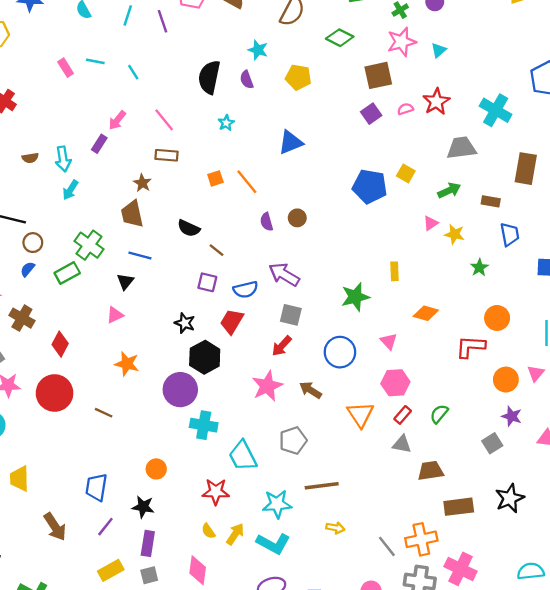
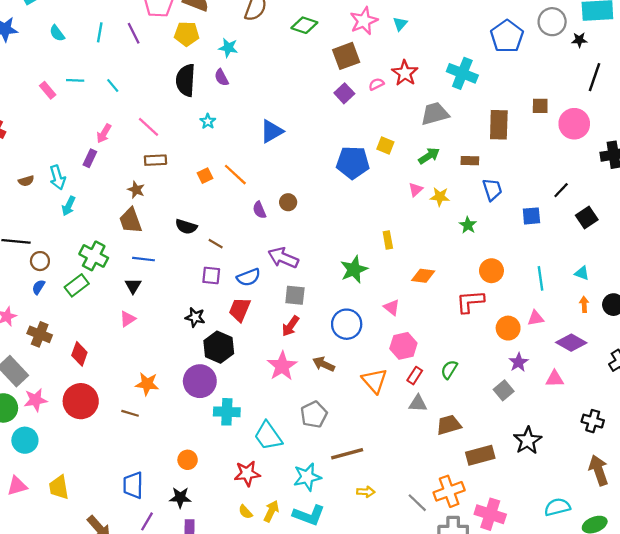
yellow pentagon: (298, 77) -> (187, 34), moved
orange star: (127, 364) -> (147, 384), moved
pink triangle: (536, 373) -> (536, 318), turned 48
purple star: (512, 416) -> (518, 362), turned 30

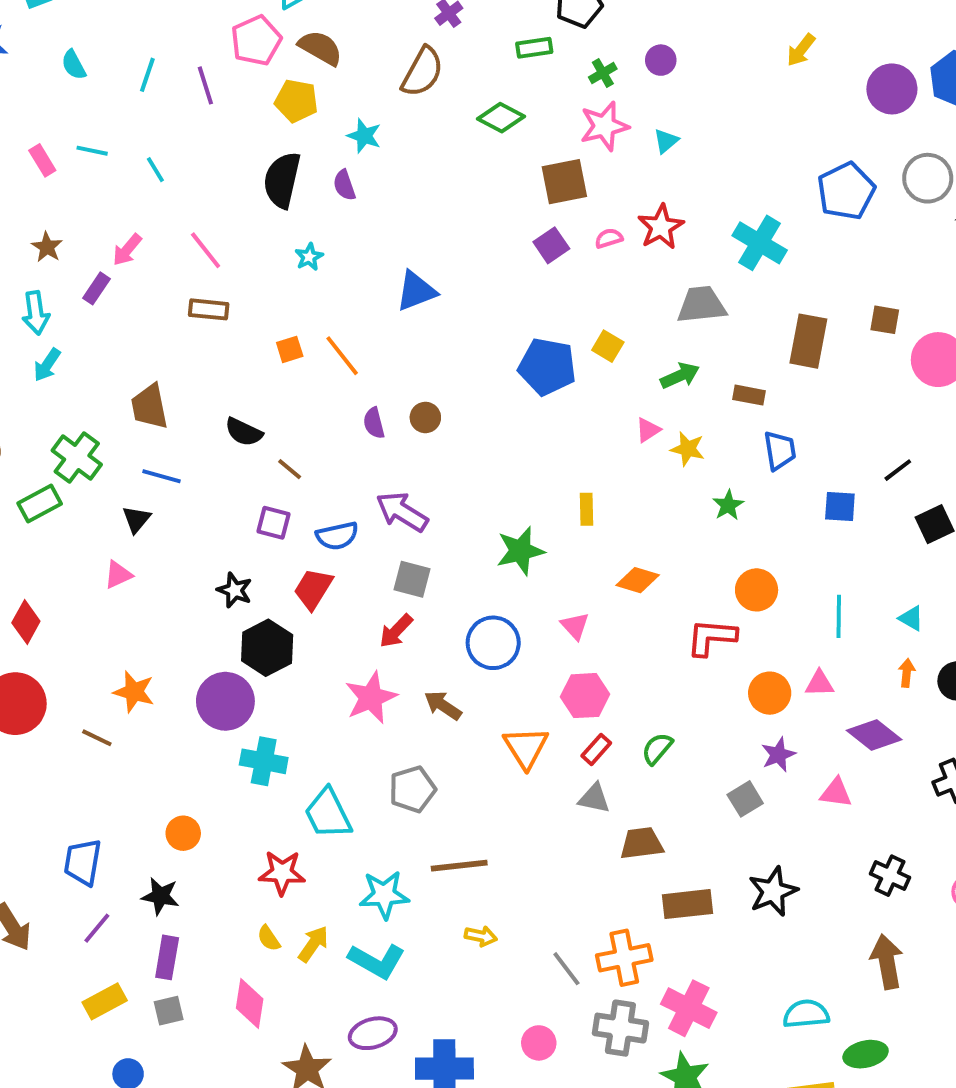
brown star: (136, 190) -> (47, 247), moved

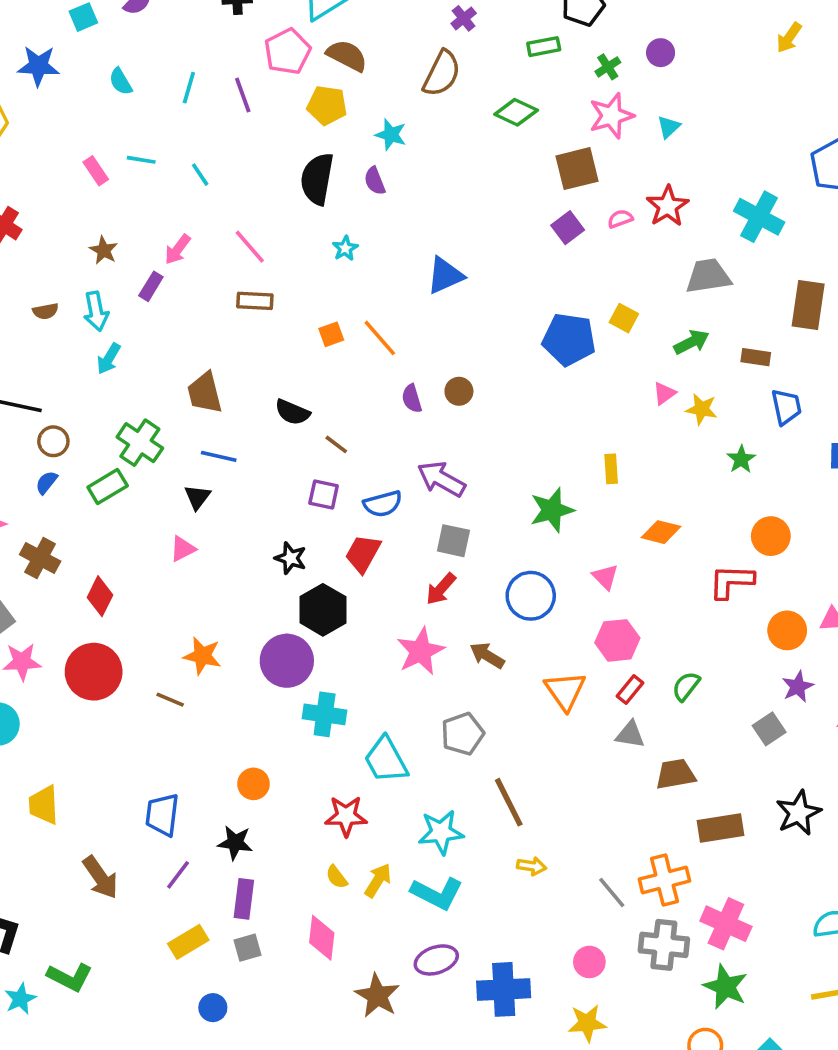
brown line: (459, 866) -> (509, 802), turned 72

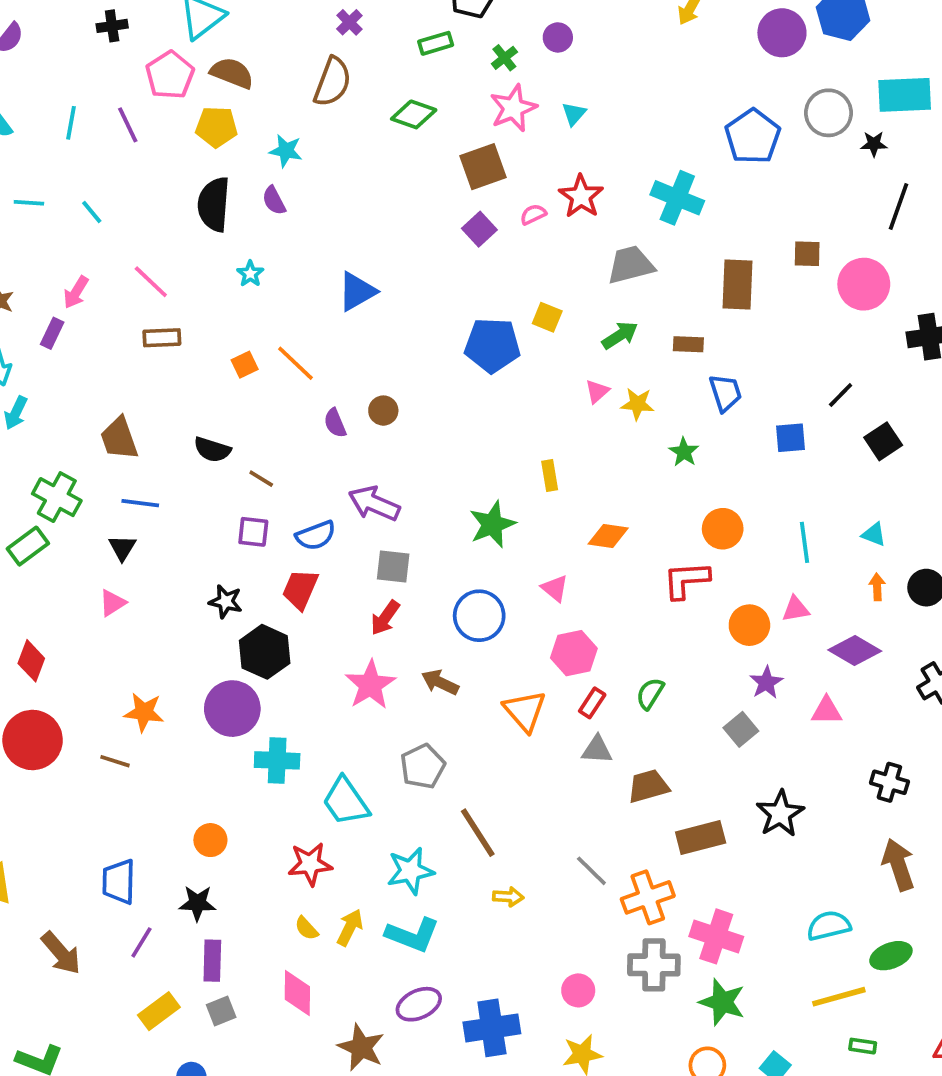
gray line: (612, 892) -> (591, 871), moved

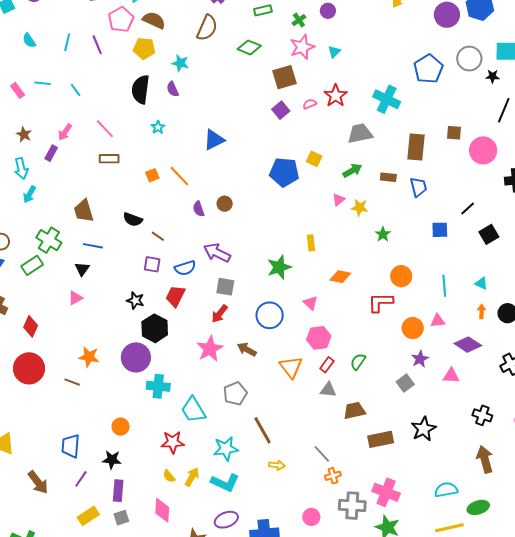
blue trapezoid: (725, 393) -> (418, 187), moved
orange cross: (648, 897) -> (333, 476), moved, size x0.6

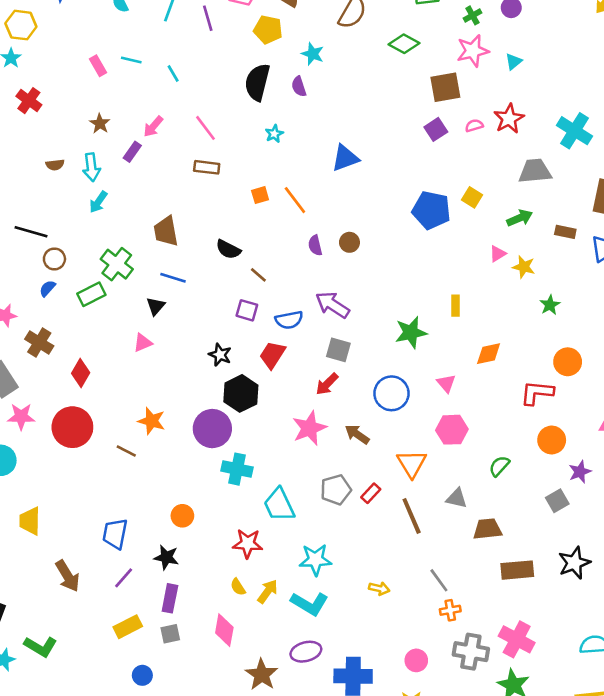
orange diamond: (340, 277) -> (489, 354), turned -30
orange circle: (413, 328) -> (552, 440), moved
red rectangle: (327, 365) -> (371, 493), moved
brown line: (263, 430) -> (412, 516), moved

